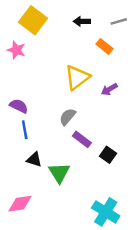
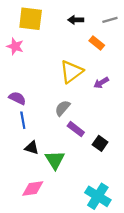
yellow square: (33, 20) -> (31, 19), turned -30
pink diamond: (20, 204) -> (33, 189), moved

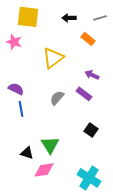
yellow triangle: (71, 72) -> (53, 58), moved
purple arrow: (101, 83) -> (92, 75), turned 56
purple rectangle: (76, 129) -> (84, 94), moved
black triangle: (32, 148) -> (27, 153), moved
pink diamond: (33, 189) -> (44, 170), moved

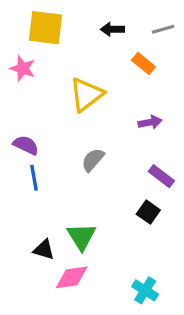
purple arrow: (92, 75) -> (150, 122), turned 144
purple rectangle: (84, 94) -> (161, 176), moved
cyan cross: (89, 178) -> (145, 290), size x0.7

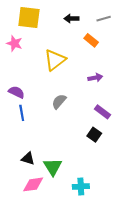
green triangle: (81, 237) -> (53, 167), moved
pink diamond: (72, 277) -> (33, 184), moved
cyan cross: (145, 290) -> (81, 187), moved, turned -35

